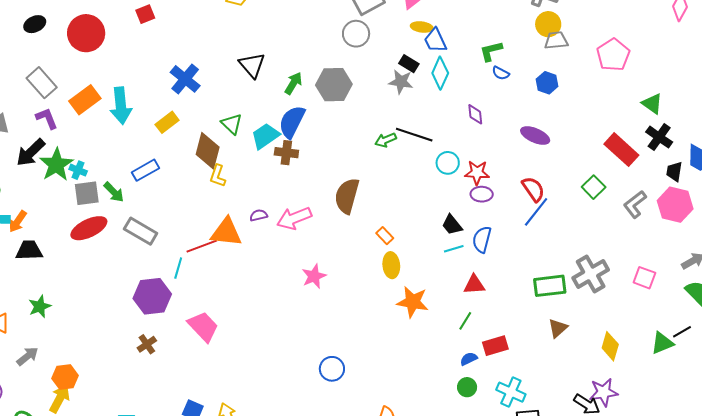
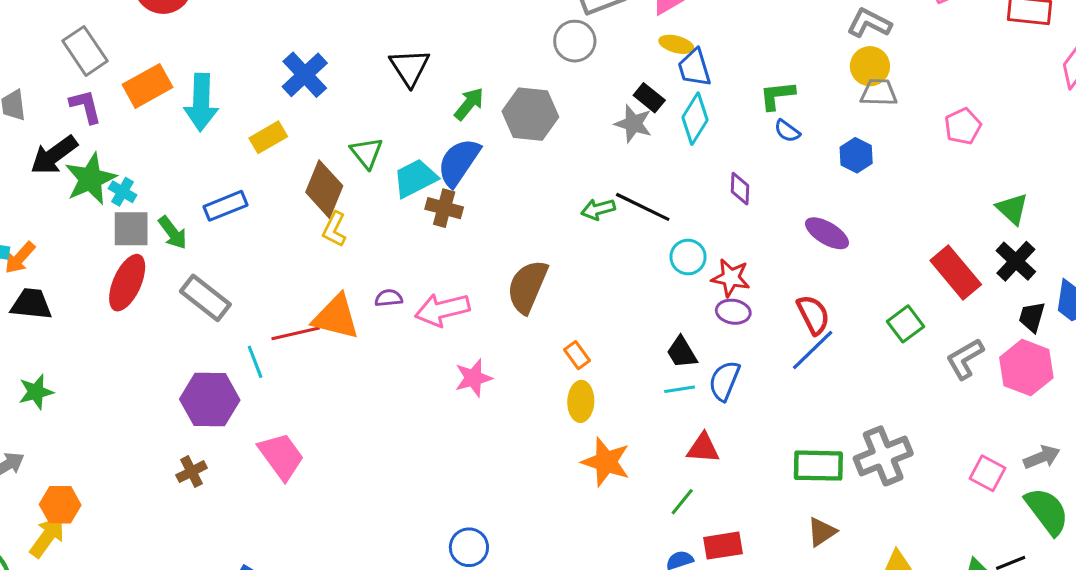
pink pentagon: (613, 55) -> (963, 126), size x0.7
red ellipse: (89, 228) -> (127, 283), turned -48
cyan line: (178, 268) -> (255, 362), turned -45
pink star: (314, 276) -> (473, 378), moved
pink square: (644, 278) -> (988, 473), moved

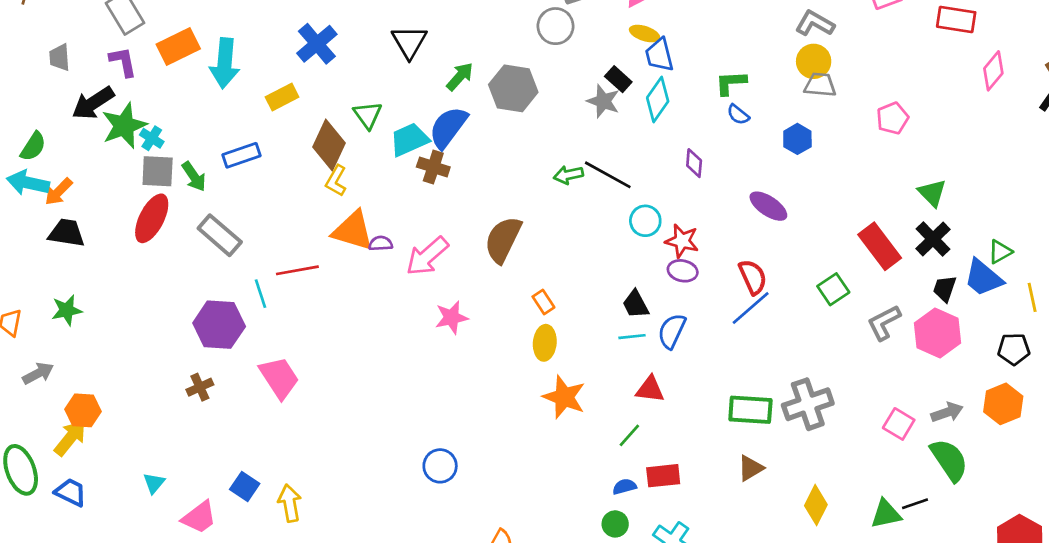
pink arrow: (442, 310) -> (427, 256), turned -30
orange triangle: (336, 317) -> (353, 231), moved

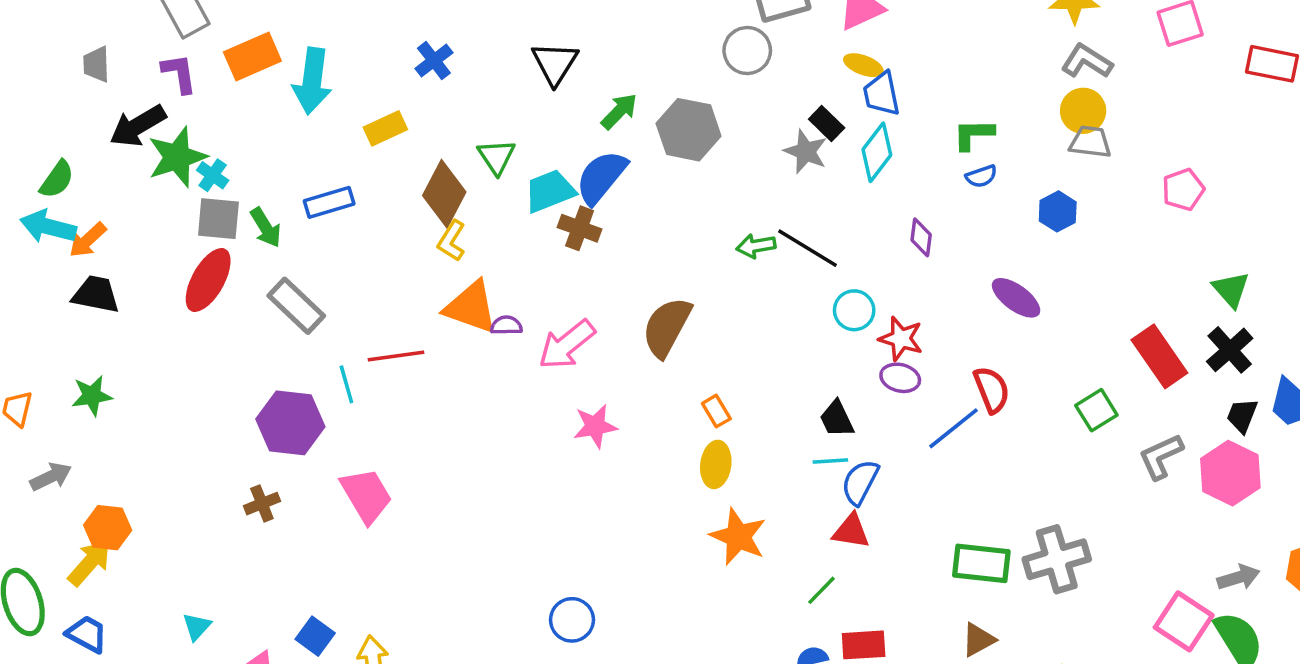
blue cross: (317, 44) -> (434, 61), size x0.7
blue semicircle: (738, 115) -> (981, 176), turned -60
blue line: (751, 308) -> (953, 428), moved
blue semicircle: (672, 331) -> (860, 482), moved
pink square: (899, 424) -> (1184, 621), moved, size x1.4

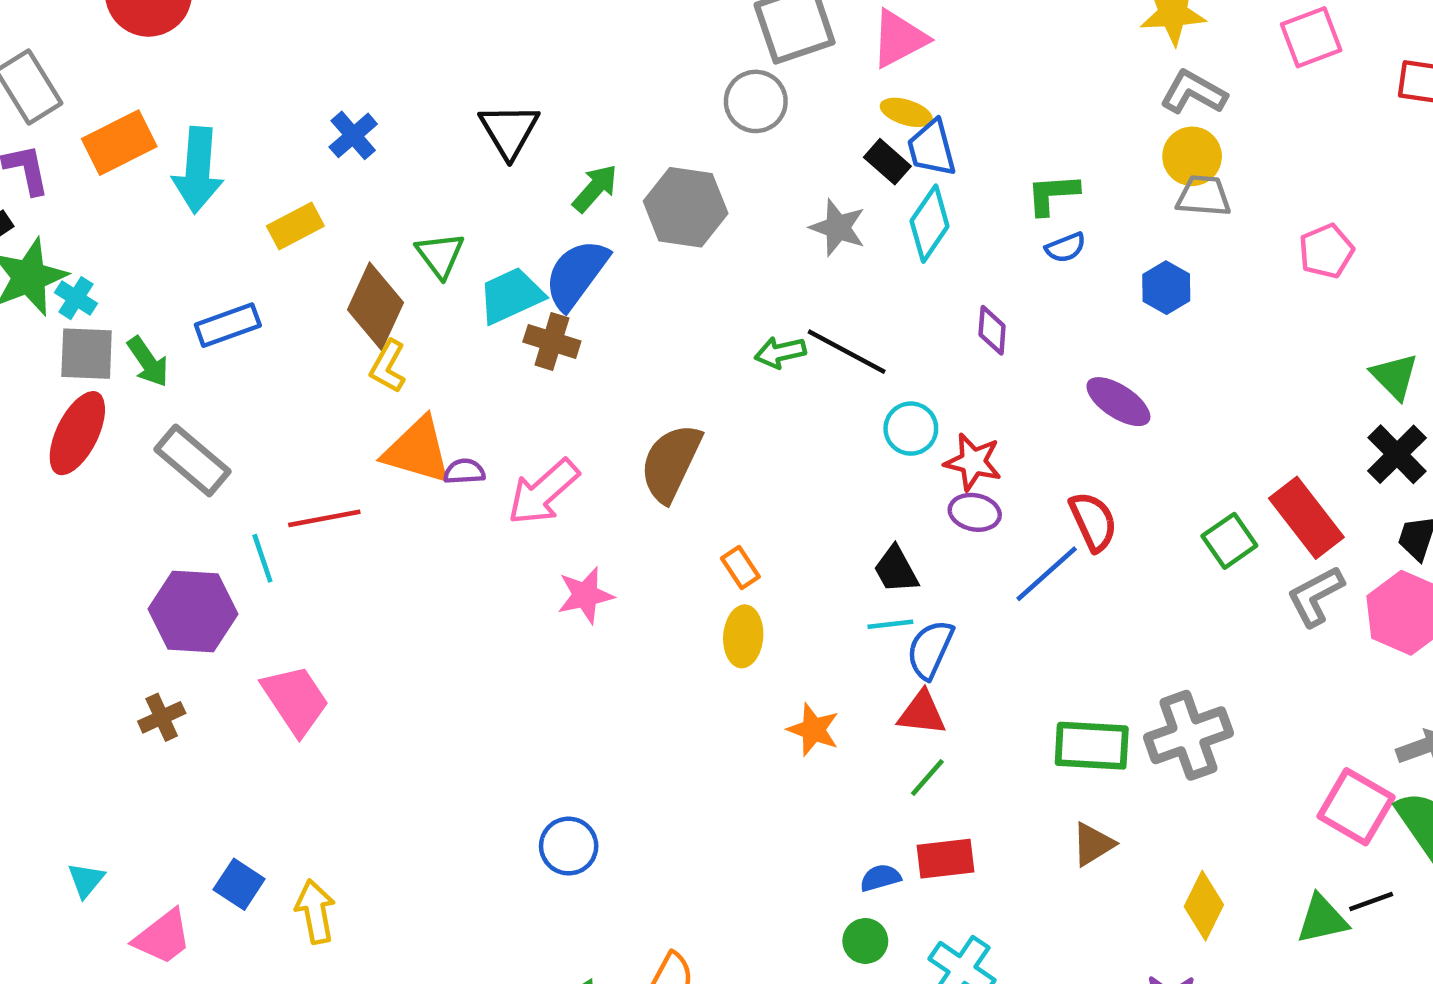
black rectangle: (827, 123) -> (887, 162), moved
red rectangle: (1159, 356) -> (1306, 518), moved
orange star: (738, 537) -> (813, 730), moved, size x0.7
green line: (821, 590) -> (927, 777), moved

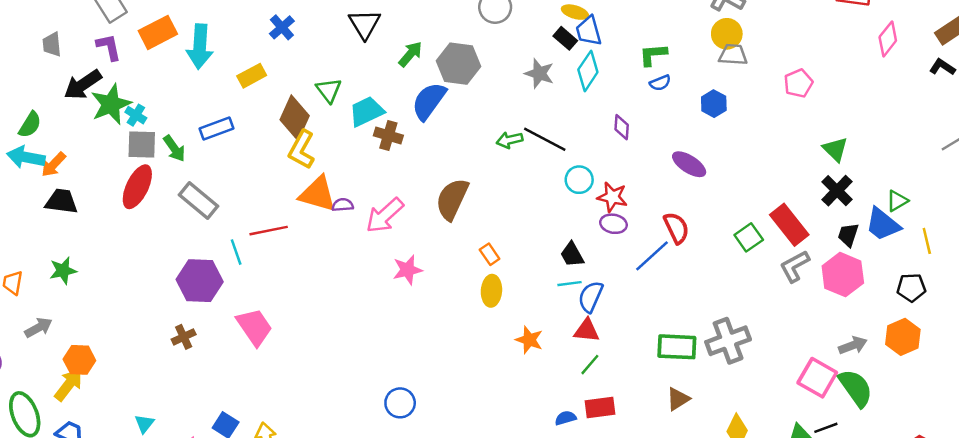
blue semicircle: (576, 274) -> (429, 101), moved
yellow L-shape: (388, 366) -> (302, 150), size x1.4

